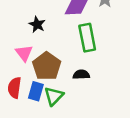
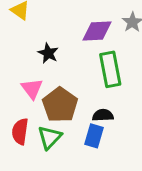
blue rectangle: (36, 91) -> (94, 136), moved
green triangle: (54, 96) -> (50, 137), moved

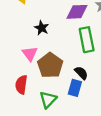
black semicircle: (103, 115) -> (81, 73), turned 48
green triangle: (50, 137) -> (48, 100), moved

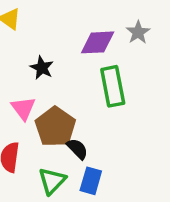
black semicircle: (81, 73) -> (77, 149), moved
blue rectangle: (75, 88) -> (91, 181), moved

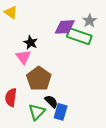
green rectangle: (113, 86) -> (79, 36), moved, turned -60
pink triangle: (23, 108) -> (23, 57), moved
black semicircle: (77, 149) -> (51, 102), moved

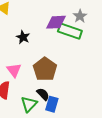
pink triangle: (23, 57) -> (14, 70), moved
brown pentagon: (39, 79) -> (45, 69), moved

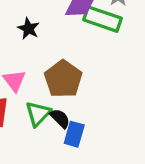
green triangle: (29, 104) -> (38, 114), moved

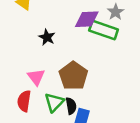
black semicircle: (60, 118) -> (71, 106), turned 35

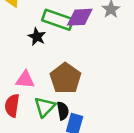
green rectangle: (104, 30) -> (58, 20), moved
pink triangle: (36, 77) -> (25, 80), turned -48

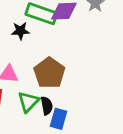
black star: (37, 37) -> (20, 31), turned -30

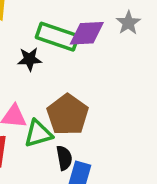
green triangle: (28, 102) -> (38, 134), moved, turned 30

